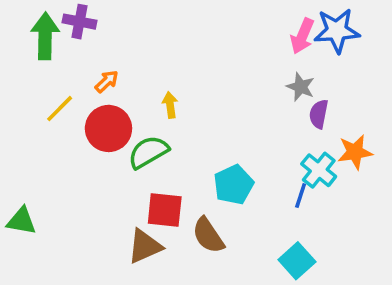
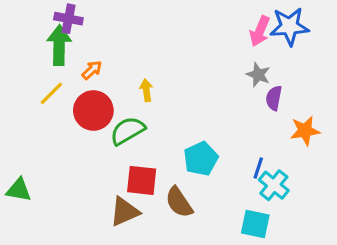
green arrow: (45, 36) -> (59, 45), moved
cyan cross: (319, 170) -> (274, 185), moved
cyan square: (297, 261) -> (255, 224), turned -36

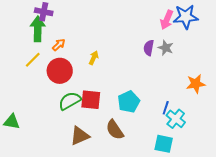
yellow arrow: (146, 90) -> (94, 58), turned 32
purple semicircle: (274, 98) -> (149, 48), moved
green semicircle: (128, 131) -> (70, 101), moved
red square: (142, 180) -> (91, 100), moved

